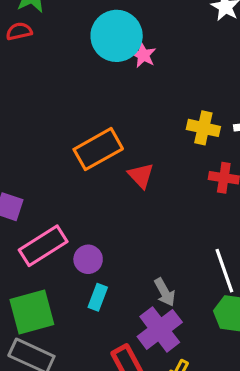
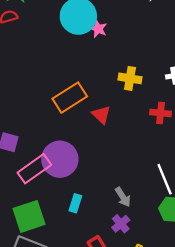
yellow cross: (203, 128) -> (130, 78), moved
purple circle: (88, 259) -> (60, 159), moved, size x1.8
purple cross: (160, 329) -> (121, 224), size x0.6

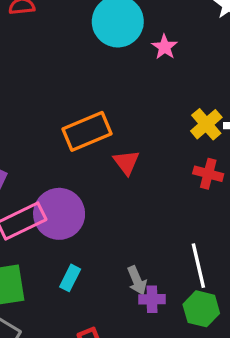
pink star: (98, 29) -> (165, 47), moved
yellow cross: (130, 78) -> (206, 124), moved, turned 30
purple cross: (121, 224) -> (152, 299), moved, turned 30

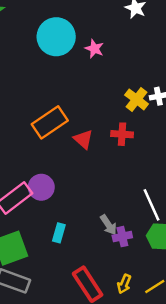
red cross: (208, 174) -> (122, 134), moved
purple circle: (59, 214) -> (41, 187), size x0.7

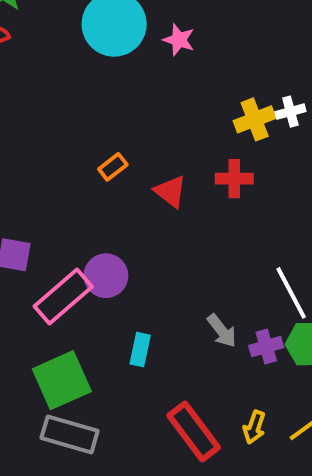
yellow cross: (137, 99) -> (255, 119), turned 35
orange rectangle: (50, 122) -> (113, 167), size x0.5
purple cross: (122, 237) -> (266, 346), moved

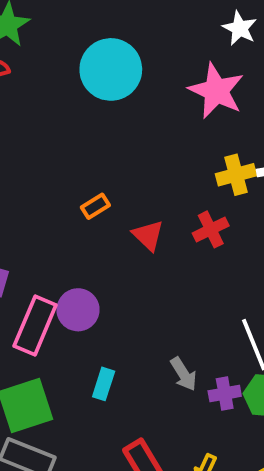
pink star: (179, 40) -> (216, 91), moved, size x1.8
red cross: (234, 179) -> (211, 229), turned -32
pink rectangle: (63, 296) -> (35, 325), turned -32

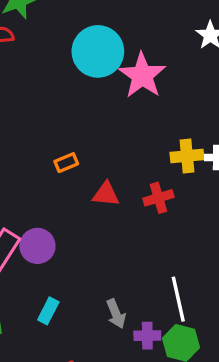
pink star: (216, 91) -> (142, 75), moved
red triangle: (148, 235) -> (106, 194), turned -48

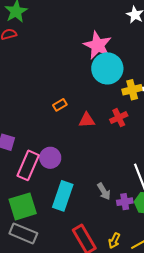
cyan circle: (98, 51) -> (107, 68), moved
cyan rectangle: (48, 311) -> (63, 196), size x1.8

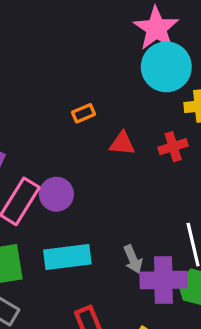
cyan rectangle: (63, 196) -> (67, 257), turned 56
purple cross: (125, 202) -> (163, 280), size x1.8

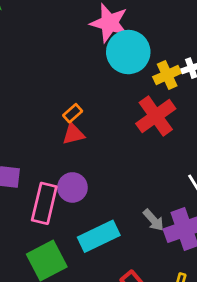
red triangle: (122, 143) -> (73, 134), moved
red cross: (173, 147) -> (156, 116), size x1.6

